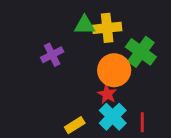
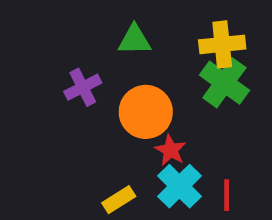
yellow cross: (107, 28) -> (222, 44), moved
orange circle: (114, 70) -> (146, 112), moved

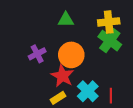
purple cross: (83, 87) -> (37, 54), moved
red star: (170, 150) -> (62, 76), moved, size x1.5

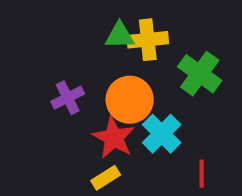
yellow cross: (109, 22) -> (148, 40), moved
cyan cross: (88, 91) -> (162, 134), moved

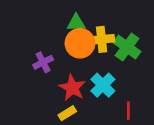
yellow cross: (148, 40) -> (102, 39), moved
orange circle: (130, 100) -> (80, 43), moved

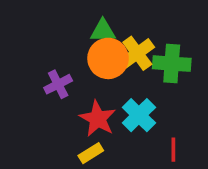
yellow cross: (102, 39) -> (137, 53), turned -30
green cross: (127, 47) -> (172, 64), turned -32

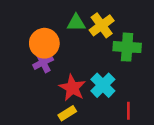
yellow cross: (137, 53) -> (102, 25), moved
orange circle: (108, 58) -> (44, 43), moved

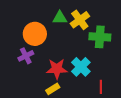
purple cross: (43, 62) -> (26, 56), moved
red star: (72, 88) -> (57, 69), turned -30

